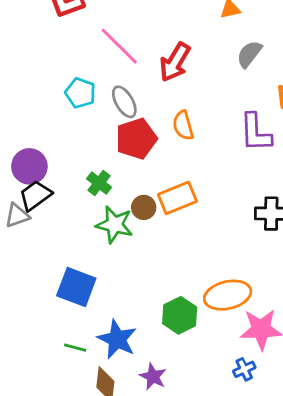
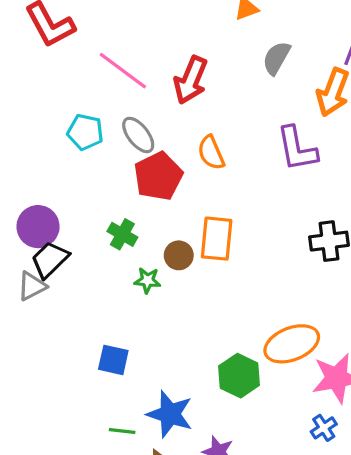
orange rectangle: (177, 198) -> (217, 239), turned -54
green star: (115, 225) -> (147, 280), size x0.6
blue square: (76, 287) -> (113, 360), size x0.7

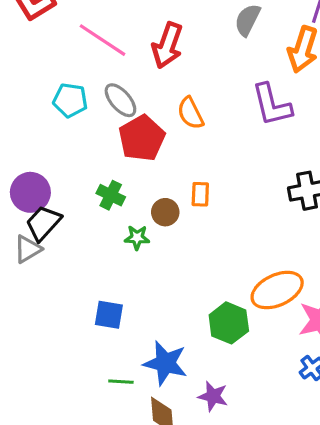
orange rectangle: (217, 239) -> (200, 194), size x0.6

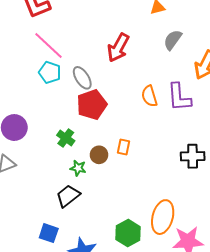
pink line: (103, 40) -> (48, 46), moved
orange semicircle: (190, 113) -> (149, 96), moved
black trapezoid: (43, 223) -> (68, 196), moved
orange ellipse: (277, 290) -> (163, 217), turned -60
blue square: (109, 315) -> (49, 233), moved

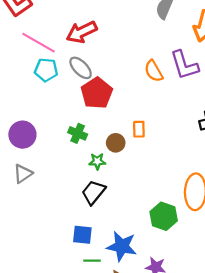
red arrow: (118, 48) -> (82, 32), moved, turned 48

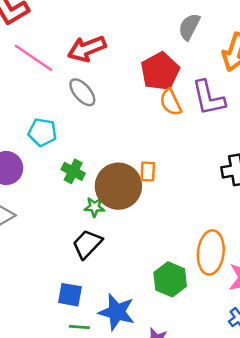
cyan pentagon: (46, 70) -> (42, 132), moved
red pentagon: (97, 93) -> (160, 71), moved
brown circle: (116, 143) -> (118, 186), size x2.0

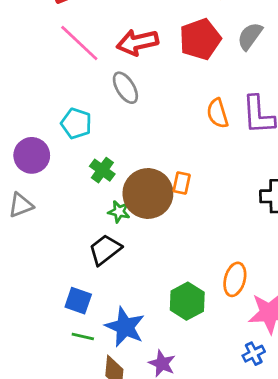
red pentagon: (160, 71) -> (200, 39), moved
orange ellipse: (211, 252) -> (235, 279), size x0.7

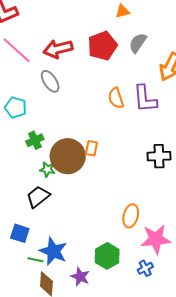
green cross: (102, 170) -> (35, 140), turned 30
green hexagon: (187, 301) -> (107, 256), moved
green line: (83, 336) -> (36, 260), moved

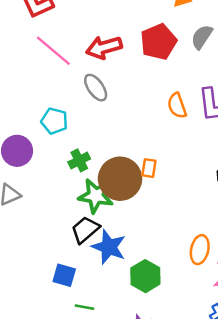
green star: (47, 169) -> (96, 196), size x1.8
blue star: (53, 251) -> (109, 247), moved
green hexagon: (107, 256) -> (145, 276), moved

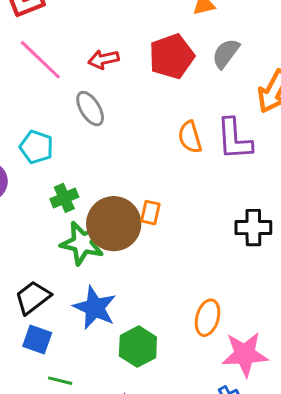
red arrow: (104, 47) -> (103, 59), size x0.7
black trapezoid: (85, 230) -> (33, 297), moved

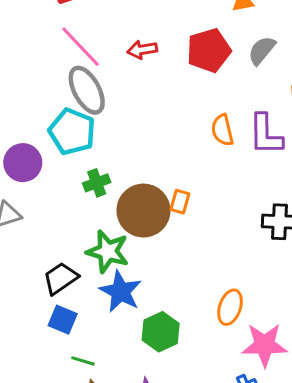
gray ellipse: (90, 109) -> (87, 90), moved, size x1.4
cyan pentagon: (36, 147) -> (72, 132), size x1.4
green star: (82, 243) -> (108, 251), moved

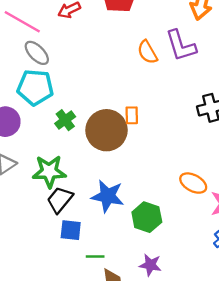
gray ellipse: (87, 90) -> (37, 53), size x0.7
green star: (108, 251) -> (49, 172), moved
orange ellipse: (230, 307) -> (193, 183), turned -64

